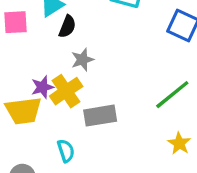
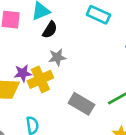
gray rectangle: (100, 116) -> (81, 104), moved, turned 30

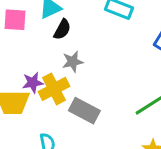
gray rectangle: (81, 104) -> (84, 111), moved

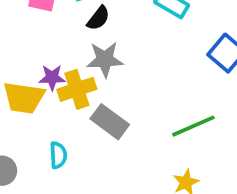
gray star: (73, 62) -> (105, 60), size x1.4

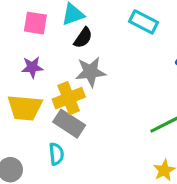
purple star: (52, 77) -> (32, 67), moved
gray rectangle: (110, 122) -> (69, 124), moved

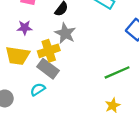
gray star: (91, 72) -> (65, 33), turned 30
cyan semicircle: (56, 154) -> (38, 89), turned -120

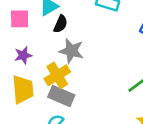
yellow trapezoid: (18, 56) -> (23, 89), turned -90

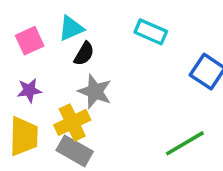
pink square: (20, 19) -> (30, 41), turned -30

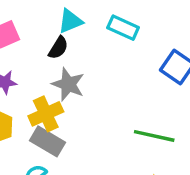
cyan triangle: (71, 28) -> (70, 21), moved
green line: (185, 143) -> (154, 136), turned 42

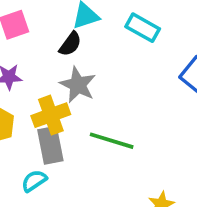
green line: (154, 136) -> (112, 141), moved
gray rectangle: (48, 141) -> (50, 145), turned 44

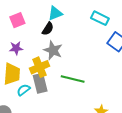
cyan rectangle: (143, 28) -> (100, 18), moved
cyan semicircle: (34, 181) -> (24, 90), moved

